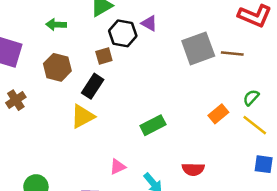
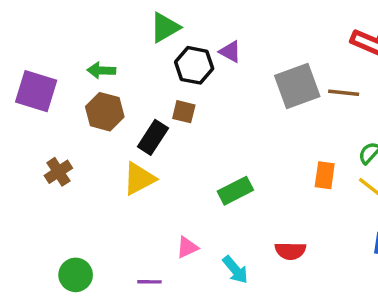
green arrow: (56, 25) -> (101, 70), moved
brown square: (104, 56) -> (184, 112), moved, turned 30
brown cross: (16, 100) -> (58, 172), moved
orange rectangle: (218, 114) -> (325, 175), turned -42

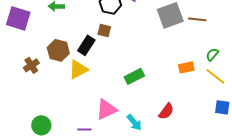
brown hexagon: (105, 112) -> (58, 50), moved
orange rectangle: (325, 175) -> (186, 67), turned 70
pink triangle: (187, 247) -> (106, 109), size x1.6
red semicircle: (290, 251) -> (166, 111), turned -54

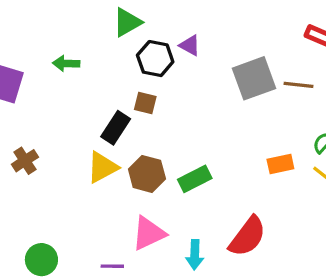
brown hexagon: (58, 50) -> (147, 174), moved
red semicircle: (166, 111) -> (247, 237), size x1.5
cyan arrow: (134, 122) -> (195, 255), turned 42

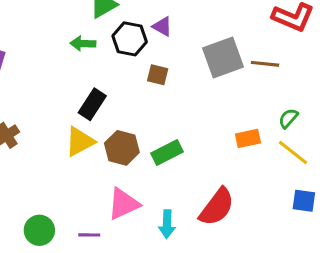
green arrow: (66, 63) -> (83, 44), moved
brown square: (145, 103) -> (158, 75), moved
green circle: (41, 260) -> (39, 230), moved

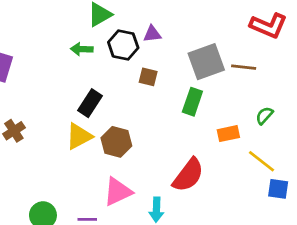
purple triangle: (162, 26) -> (152, 34), turned -36
green rectangle: (167, 152) -> (192, 102), moved, turned -44
yellow line: (293, 152) -> (262, 161), moved
red semicircle: (217, 207) -> (188, 175), moved

